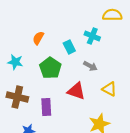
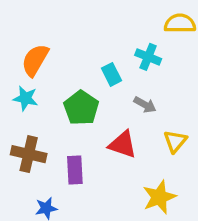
orange semicircle: (38, 38) -> (35, 60), moved, size x1.5
yellow triangle: (109, 89) -> (175, 141), turned 42

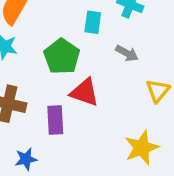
cyan rectangle: (111, 74) -> (93, 22), turned 35
red triangle: (123, 145) -> (85, 92), moved

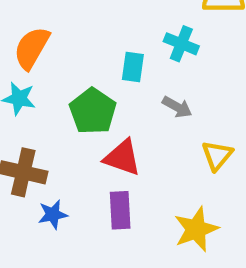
purple rectangle: (55, 120) -> (120, 210), moved
blue star: (26, 159) -> (53, 214), moved

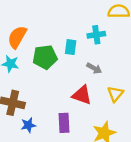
cyan cross: (181, 44) -> (96, 35), turned -30
green pentagon: (93, 111) -> (45, 57), moved, turned 30
red triangle: (122, 158) -> (82, 95), moved

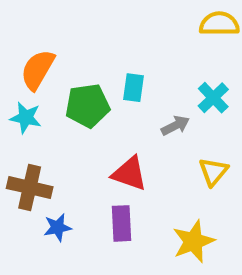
cyan cross: (96, 35) -> (213, 98), moved, turned -36
gray arrow: (94, 68) -> (175, 126), turned -56
red triangle: (82, 95) -> (129, 174), moved

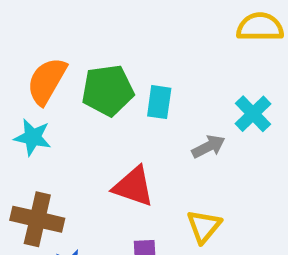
green pentagon: (88, 106) -> (108, 90), moved
yellow triangle: (213, 172) -> (204, 226), moved
red triangle: (129, 174) -> (133, 186), moved

